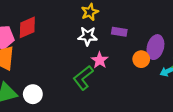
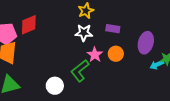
orange circle: (141, 59) -> (116, 54), moved
white circle: (33, 94) -> (55, 86), moved

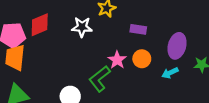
white star: (84, 33) -> (82, 27), moved
cyan arrow: (157, 65) -> (170, 73), moved

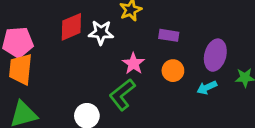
red diamond: (40, 25) -> (71, 27), moved
pink star: (117, 60) -> (133, 64), moved

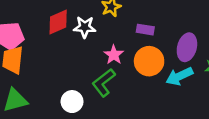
orange circle: (173, 71) -> (149, 61), size x1.5
cyan arrow: (207, 88) -> (179, 76), size x1.5

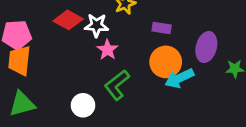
red diamond: (58, 22) -> (68, 20), turned 52
pink star: (114, 55) -> (107, 50), moved
cyan arrow: (179, 76) -> (179, 78), moved

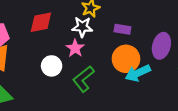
red diamond: (68, 20) -> (41, 22), turned -40
white star: (97, 25) -> (82, 27), moved
white circle: (83, 105) -> (52, 66), moved

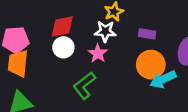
white circle: (52, 66) -> (63, 47), moved
green L-shape: (83, 79) -> (84, 85), moved

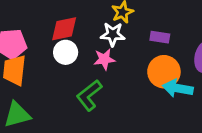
pink star: (98, 54) -> (104, 59), turned 30
cyan arrow: (163, 79) -> (178, 88), turned 35

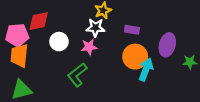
red diamond: (64, 29) -> (39, 21), moved
cyan arrow: (178, 88) -> (146, 69), turned 100

